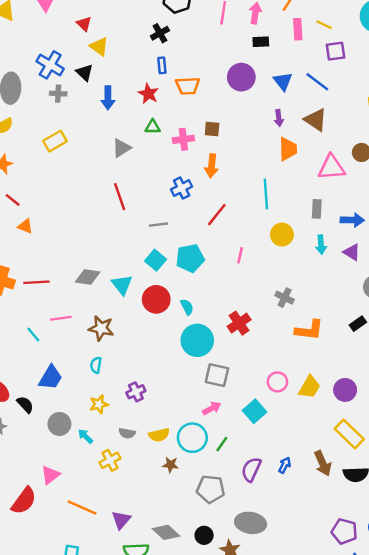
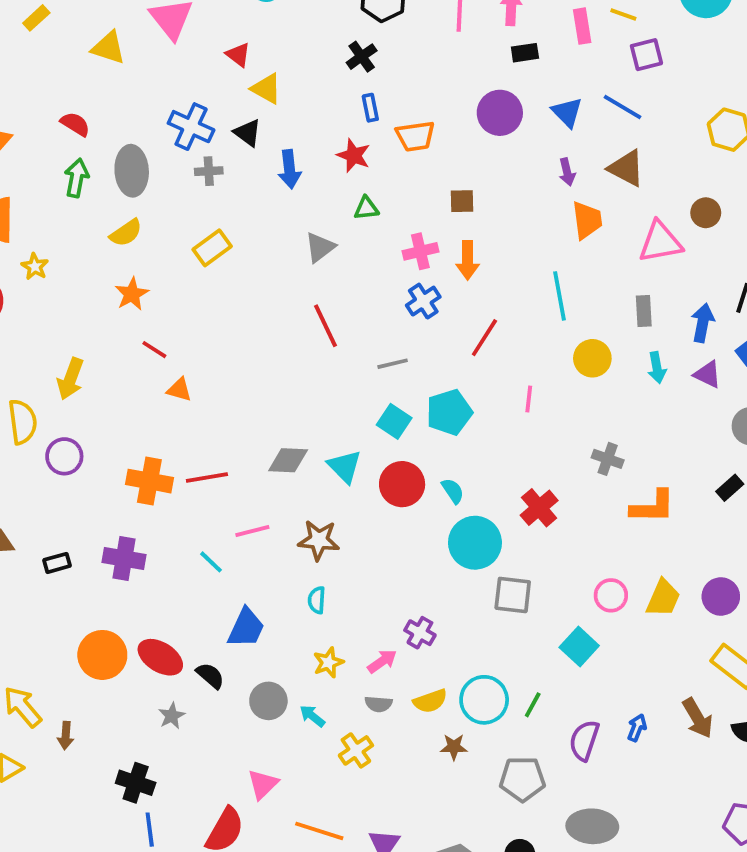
pink cross: (183, 139) -> (420, 251), moved
blue arrow: (352, 220) -> (703, 323), turned -75
purple cross: (136, 392) -> (420, 633), moved, turned -30
pink arrow: (212, 408) -> (382, 661), moved

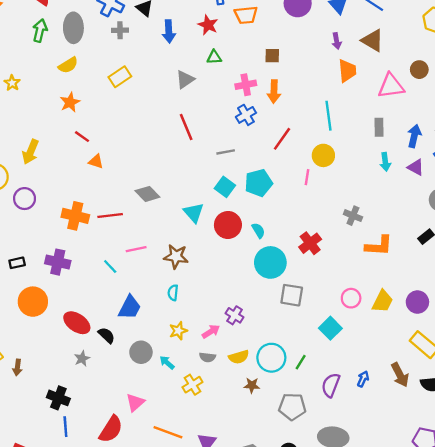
yellow circle: (592, 358) -> (323, 155), moved
gray diamond: (288, 460) -> (147, 194), moved, turned 40
orange circle: (102, 655) -> (33, 302), moved

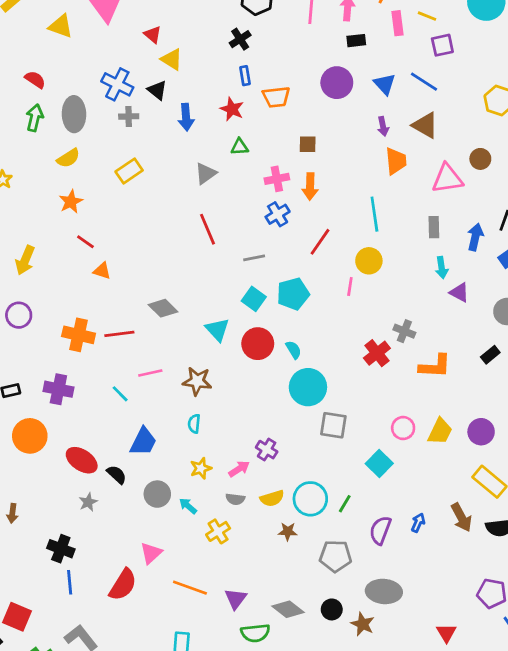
purple triangle: (416, 167) -> (459, 292), moved
red cross: (310, 243) -> (377, 353), moved

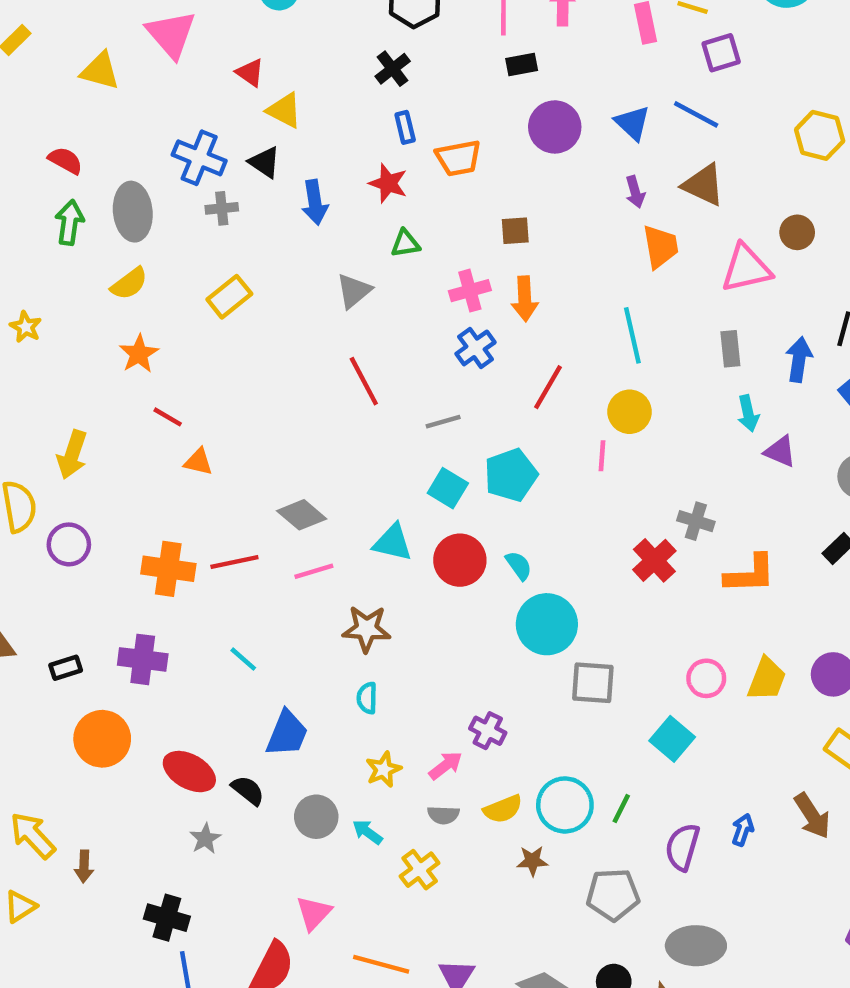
black rectangle: (356, 41) -> (522, 64), moved
cyan triangle: (217, 330) -> (393, 543), turned -30
pink line: (150, 373) -> (314, 571), moved

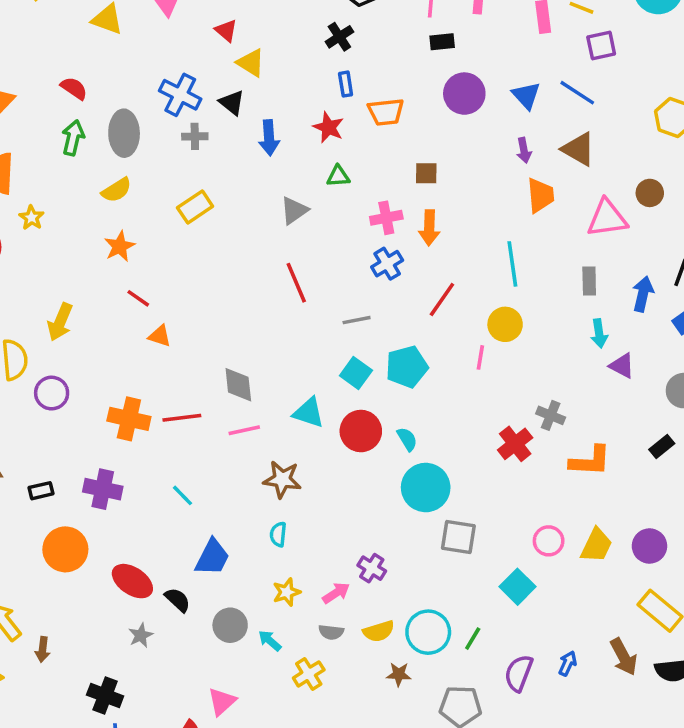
gray diamond: (302, 515) -> (238, 385), turned 39

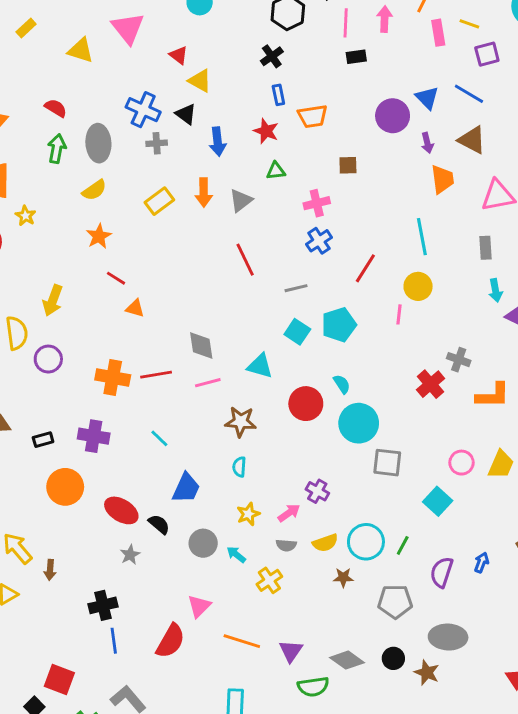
purple circle: (464, 94) -> (393, 116), moved
orange arrow: (429, 228) -> (204, 192), moved
red circle: (361, 431) -> (306, 404), moved
black cross: (105, 696) -> (103, 605), turned -32

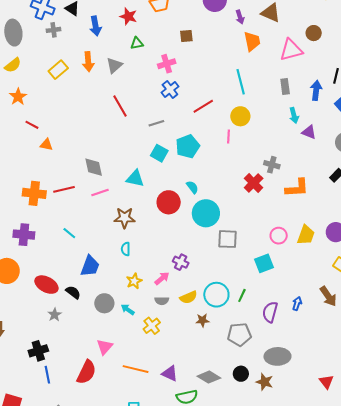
red line: (365, 268) -> (203, 106), turned 30
cyan square: (438, 501) -> (264, 263), turned 30
purple triangle: (291, 651) -> (170, 373), turned -36

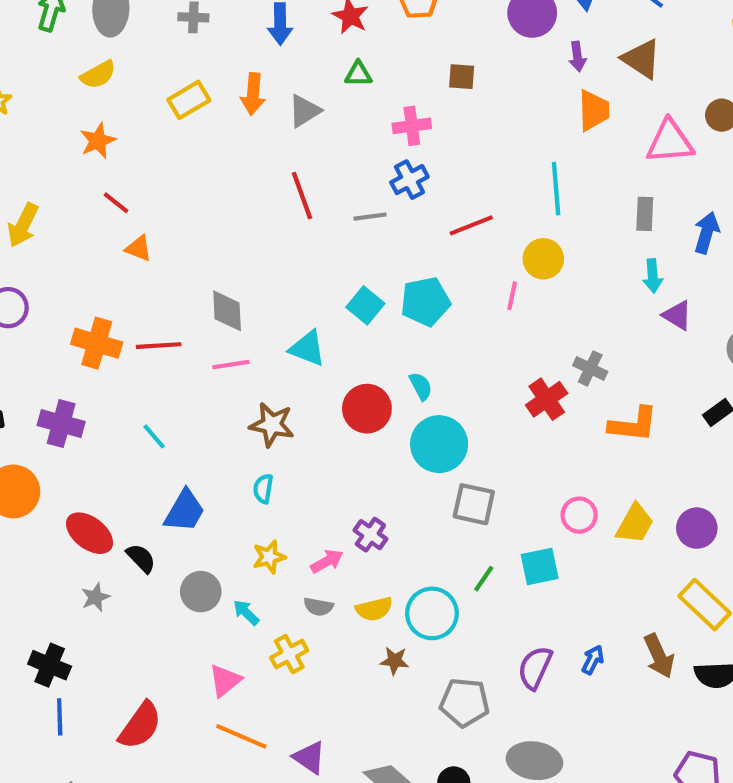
gray line: (156, 123) -> (370, 217), moved
green line: (242, 295) -> (484, 579), moved
pink triangle: (105, 347) -> (225, 681), moved
black cross: (38, 351) -> (50, 665), turned 30

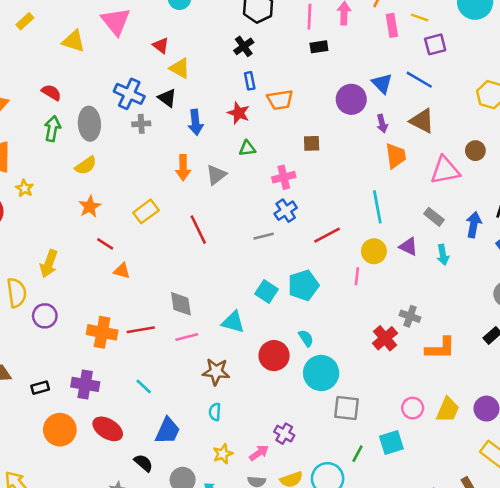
yellow rectangle: (189, 100) -> (146, 211), moved
red line: (302, 196) -> (198, 230), moved
gray rectangle: (645, 214) -> (434, 217), turned -48
purple triangle: (677, 315) -> (408, 247), moved
red ellipse: (90, 533) -> (108, 429), moved

